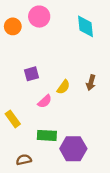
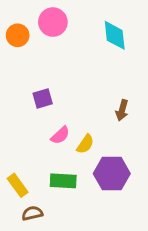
yellow semicircle: (63, 87) -> (85, 144), moved
yellow rectangle: (13, 119) -> (18, 185), moved
purple hexagon: (73, 149) -> (112, 174), moved

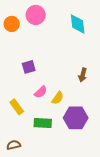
yellow rectangle: (18, 185) -> (17, 107), moved
brown semicircle: (32, 213) -> (14, 145), moved

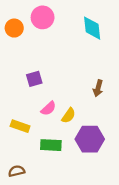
yellow rectangle: (17, 107) -> (20, 126), turned -35

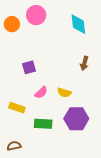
brown arrow: (98, 88) -> (84, 63), moved
yellow semicircle: (69, 115) -> (64, 93), moved, turned 72

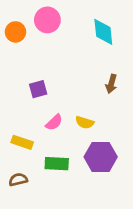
brown semicircle: (14, 146) -> (18, 180), moved

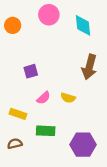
pink circle: (47, 20) -> (49, 15), moved
brown arrow: (111, 84) -> (89, 67), size x1.6
purple hexagon: (101, 157) -> (83, 145), moved

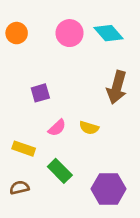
pink circle: (49, 15) -> (70, 33), moved
cyan diamond: (83, 25) -> (108, 33), turned -35
green rectangle: (46, 131) -> (60, 171), turned 42

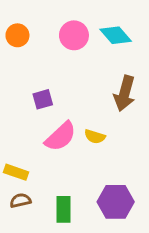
pink semicircle: (57, 128) -> (61, 137), size x1.6
yellow rectangle: (24, 149) -> (16, 172), moved
green rectangle: (60, 171) -> (64, 209), moved, turned 45

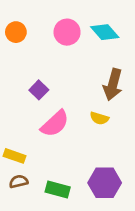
purple square: (43, 99) -> (39, 90), turned -30
yellow semicircle: (95, 137) -> (99, 118), moved
green rectangle: (64, 209) -> (58, 190), turned -75

